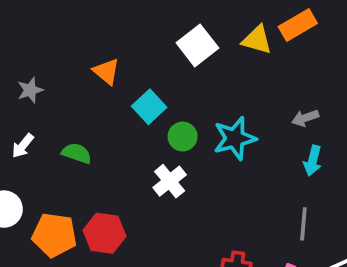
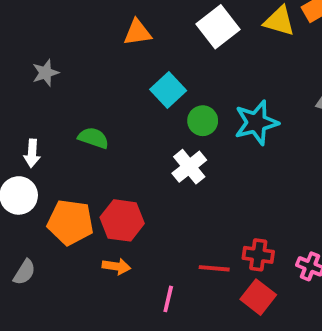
orange triangle: (106, 71) -> (137, 33), moved, turned -48
white arrow: (23, 146) -> (32, 153), moved, turned -35

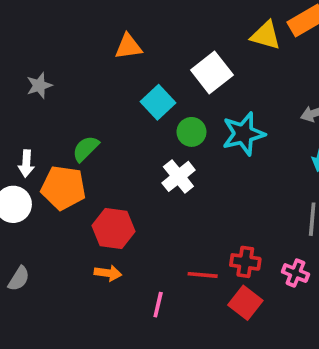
white square: (218, 27) -> (212, 73), moved
green semicircle: (93, 138) -> (86, 149), turned -64
orange pentagon: (70, 222) -> (63, 188), moved

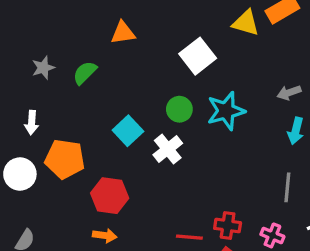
cyan square: (158, 102) -> (128, 131), moved
green semicircle: (86, 149) -> (85, 73), moved
white arrow: (26, 163) -> (32, 123), moved

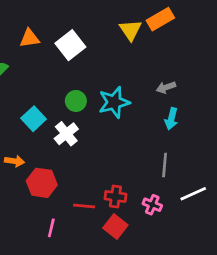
yellow triangle: (246, 23) -> (130, 30), turned 40
white square: (198, 56) -> (70, 45), moved
red hexagon: (110, 196) -> (42, 183), moved
orange arrow: (105, 235) -> (14, 161), moved

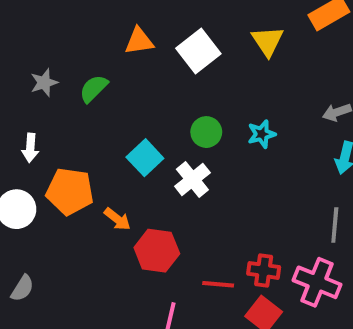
yellow triangle: (130, 30) -> (268, 41), moved
cyan star: (114, 102) -> (262, 134), size x0.6
orange arrow: (14, 161) -> (117, 219), turned 30
pink cross: (152, 205) -> (317, 282), size x1.6

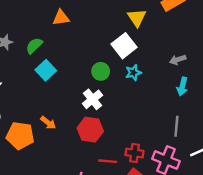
white square: (198, 51) -> (124, 46), moved
cyan square: (145, 158) -> (46, 70), moved
orange pentagon: (70, 191) -> (20, 136), moved
red hexagon: (157, 251) -> (90, 130), moved

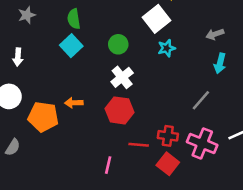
green semicircle: (34, 46) -> (74, 19), moved, turned -54
green circle: (101, 71) -> (118, 44), moved
orange arrow: (48, 123) -> (74, 103), turned 140
gray line: (176, 126) -> (201, 100), moved, turned 36

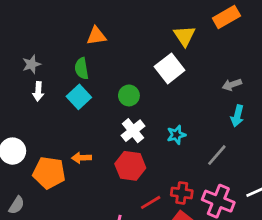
cyan star: (167, 48) -> (176, 135), moved
white arrow: (18, 57) -> (38, 91), moved
red line: (139, 145) -> (151, 202), turned -36

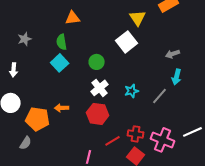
white arrow: (38, 91) -> (14, 70), moved
gray line: (217, 155) -> (160, 96), moved
gray semicircle: (17, 205) -> (26, 143), moved

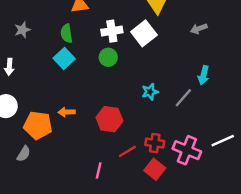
gray arrow: (173, 54) -> (199, 29), moved
white cross: (100, 88) -> (112, 31), moved, turned 30

